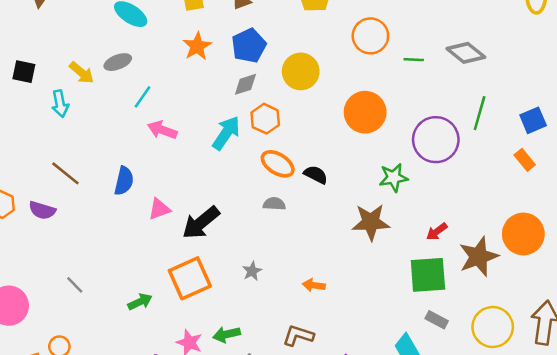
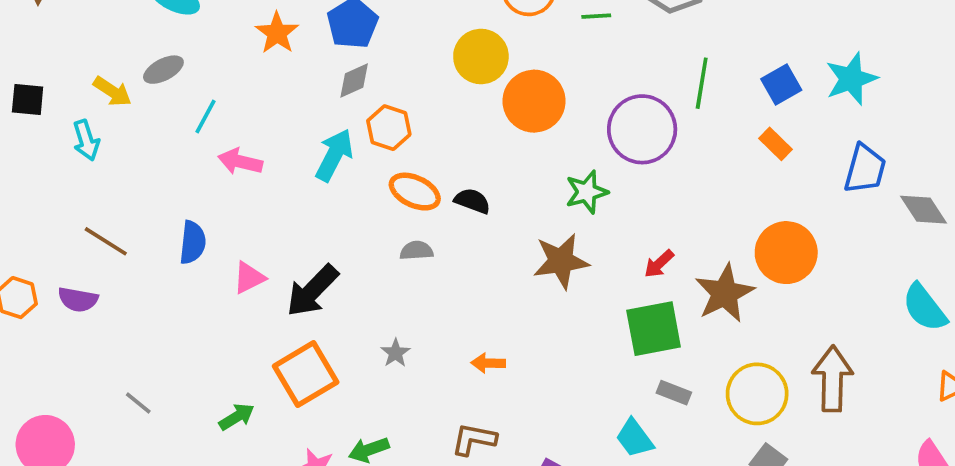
yellow circle: (301, 71) -> (481, 56), moved

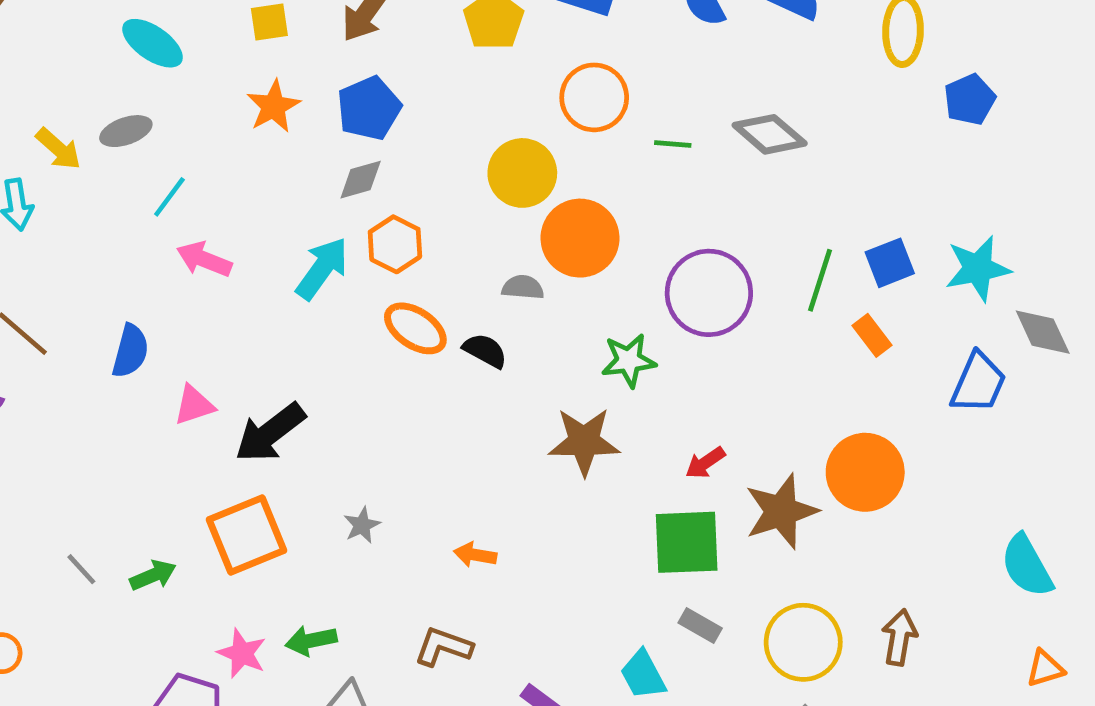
green line: (702, 83) -> (820, 280), moved
gray diamond: (924, 210) -> (1043, 332), moved
gray semicircle: (416, 251) -> (523, 287), moved
brown arrow: (832, 379) -> (899, 637), size x0.7
gray line: (138, 403) -> (81, 569), moved

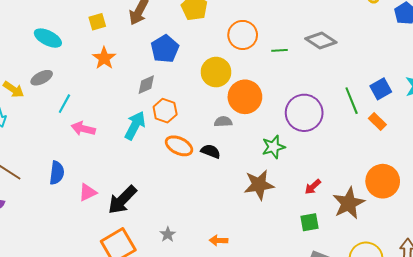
blue pentagon: (369, 108) -> (165, 49), moved
green line: (820, 280) -> (352, 101), turned -32
green square: (687, 542) -> (309, 222), size x0.6

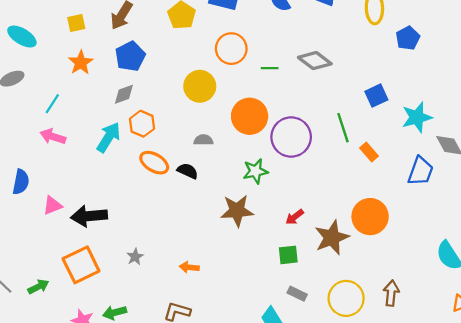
blue pentagon: (165, 49) -> (130, 56), moved
blue square: (381, 89) -> (376, 96), moved
orange circle: (245, 97) -> (250, 116), moved
cyan line: (64, 104) -> (52, 104), moved
black arrow: (122, 200) -> (89, 216), turned 36

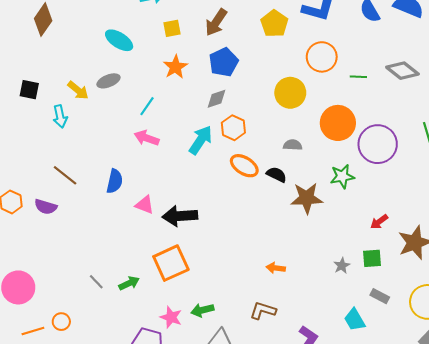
pink triangle: (52, 205) -> (145, 205), turned 42
brown star: (237, 211) -> (307, 198), moved
gray star: (135, 257) -> (342, 266), moved

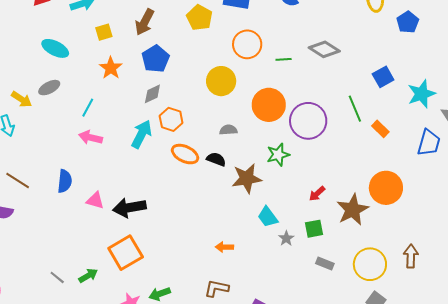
cyan trapezoid: (355, 320) -> (268, 217), moved

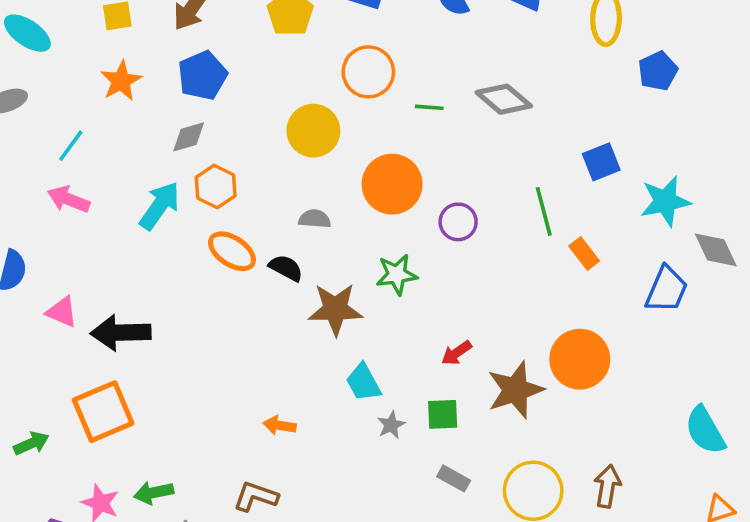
purple circle: (308, 121) -> (458, 222), size x0.6

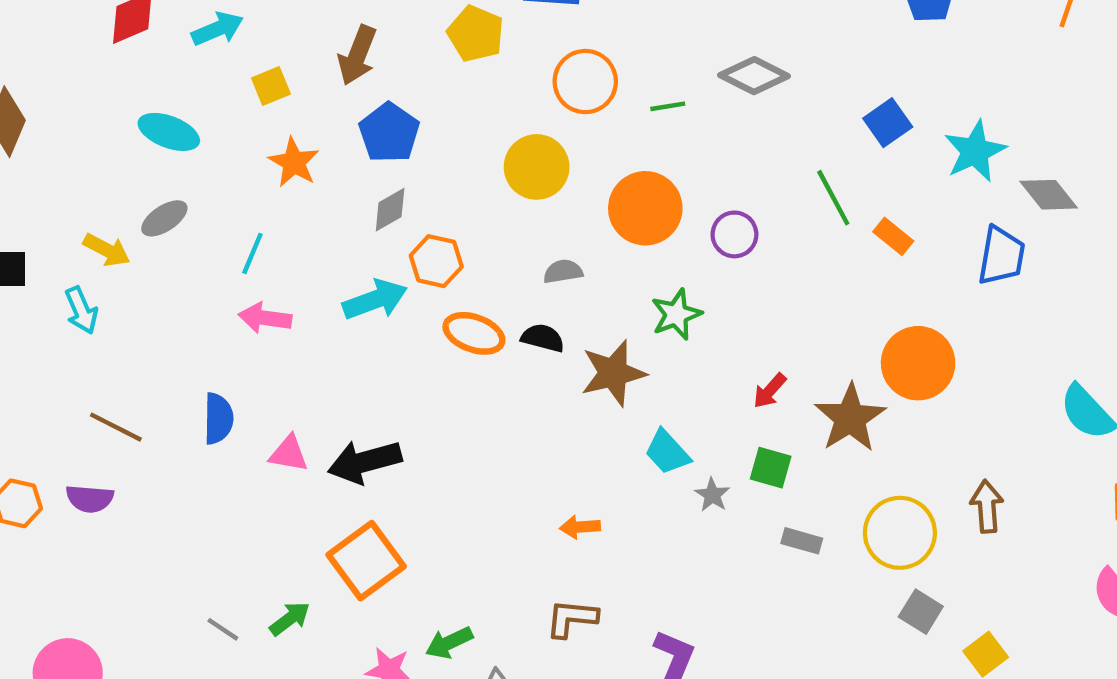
cyan arrow: (160, 206) -> (375, 300), turned 48
green square: (443, 414) -> (771, 468), turned 32

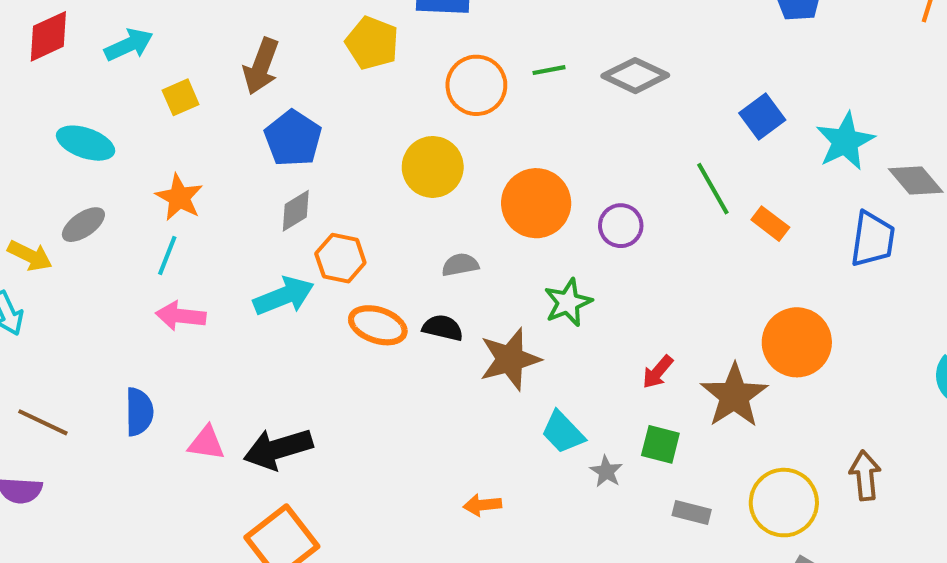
green line: (668, 106) -> (549, 70), moved
orange star: (294, 162) -> (179, 197), moved

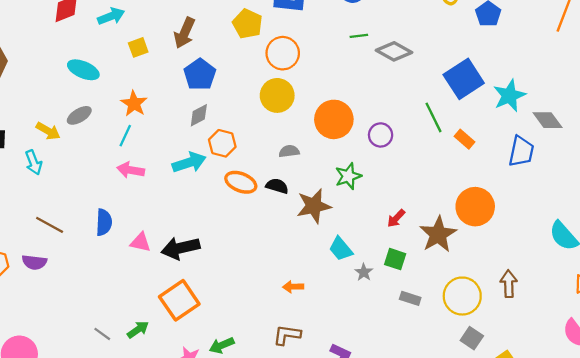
green line: (549, 70) -> (359, 36), moved
orange circle: (476, 85) -> (283, 53), moved
blue square: (762, 117) -> (464, 79), size x1.6

